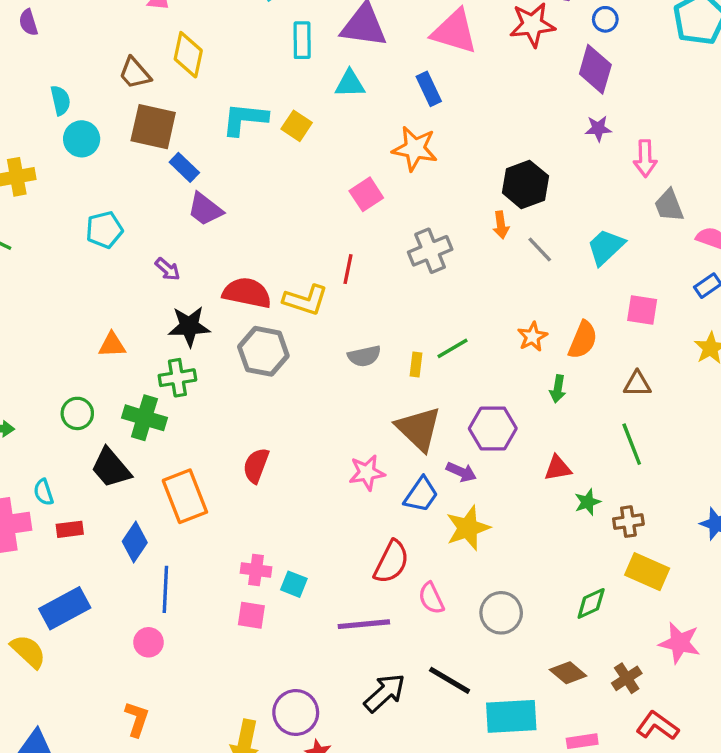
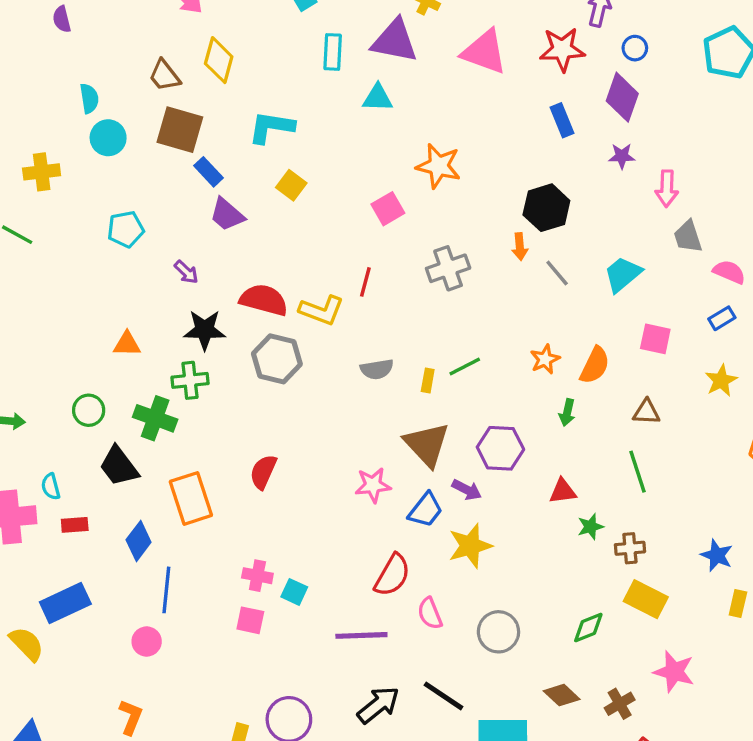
blue rectangle: (429, 89) -> (562, 120), moved
yellow square: (297, 126) -> (291, 185), moved

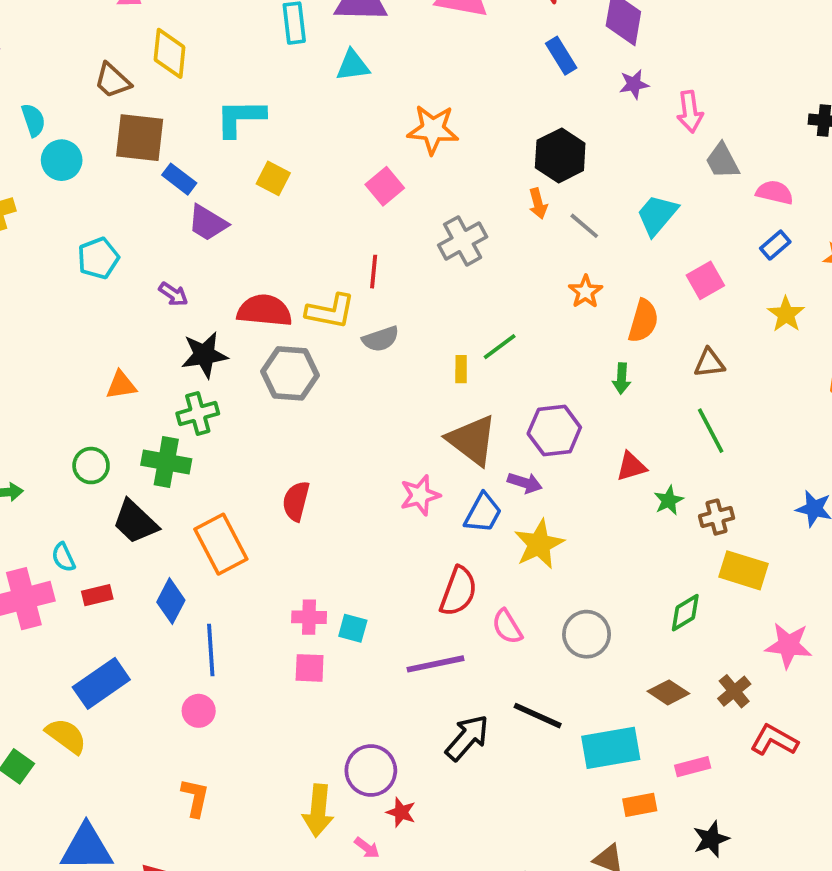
pink square: (655, 339) -> (705, 280), turned -32
orange star: (545, 359) -> (585, 292), moved
gray semicircle: (377, 369) -> (381, 339), moved

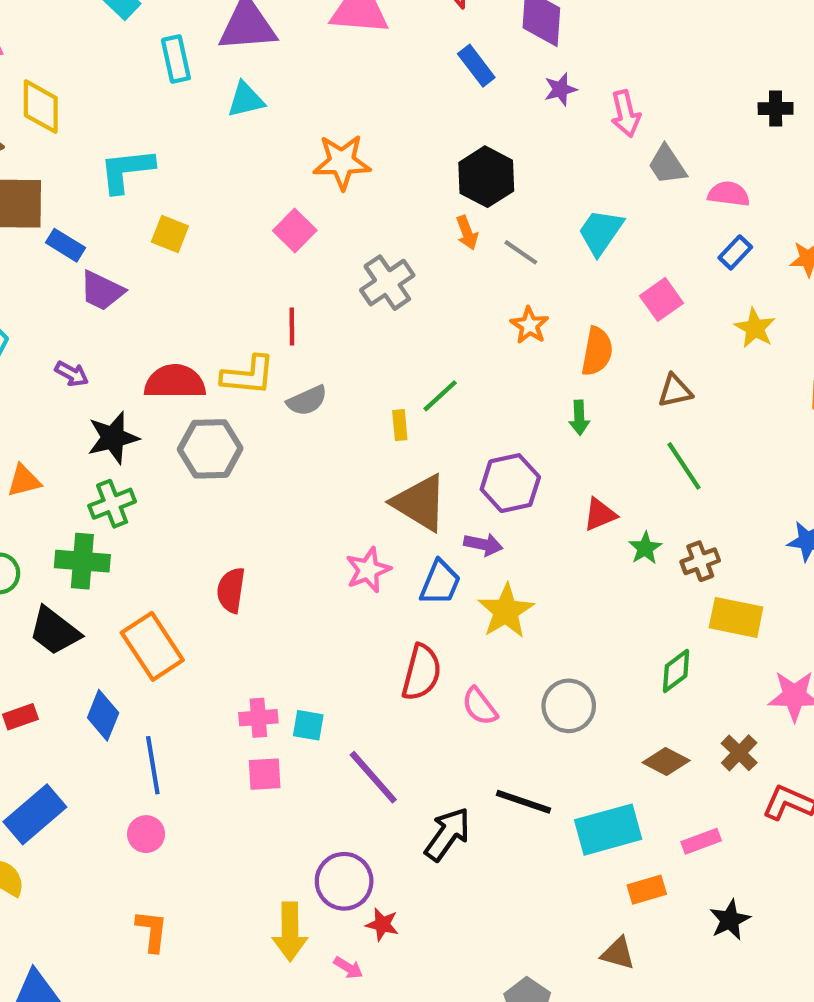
purple line: (435, 664) -> (373, 777), moved, turned 66

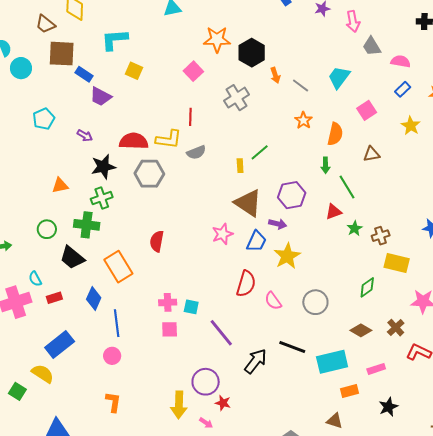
black hexagon: (486, 177) -> (252, 53), moved
green line: (684, 466) -> (347, 187), moved

